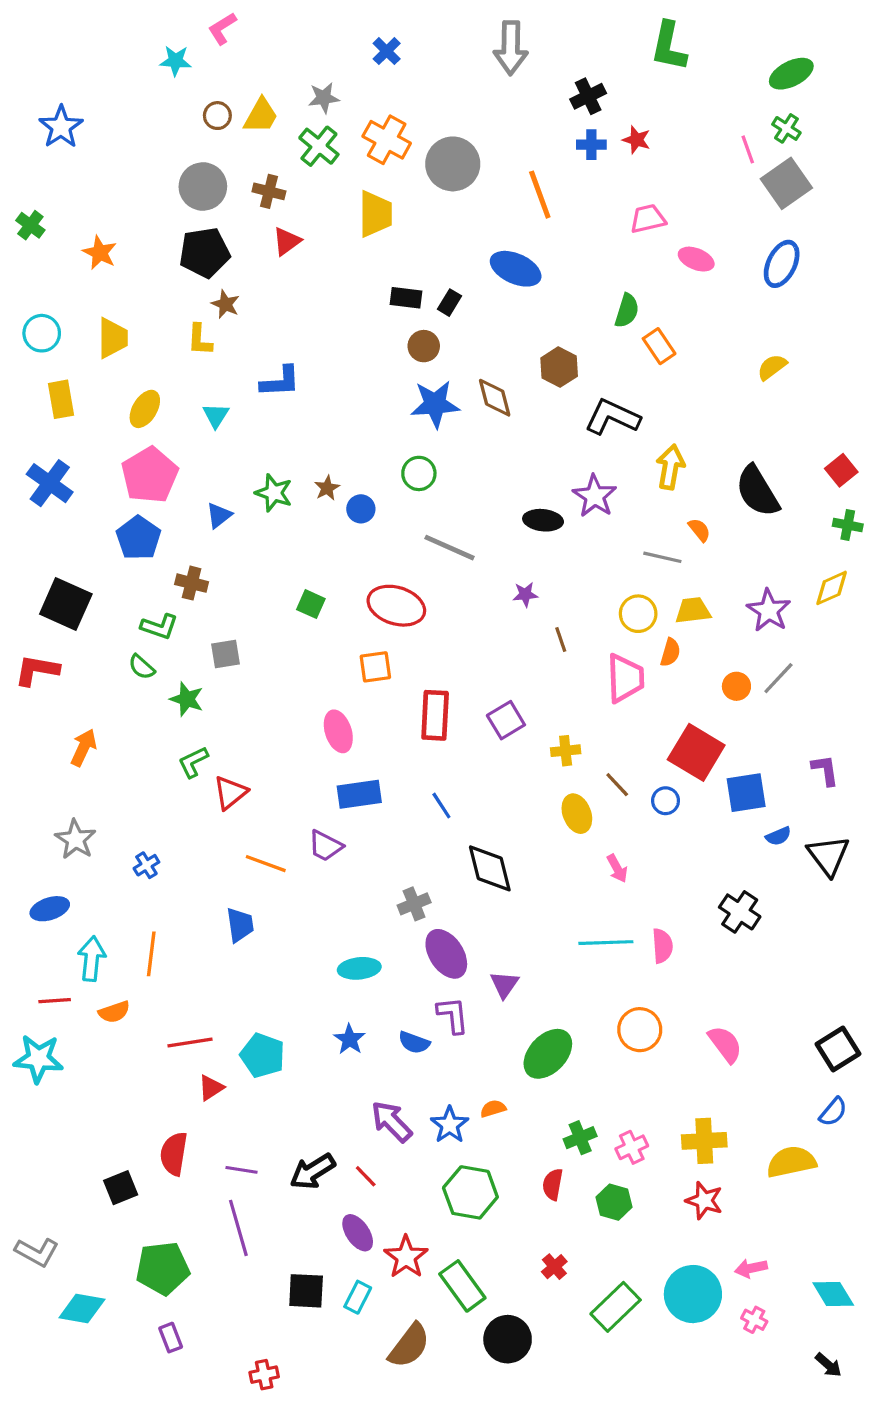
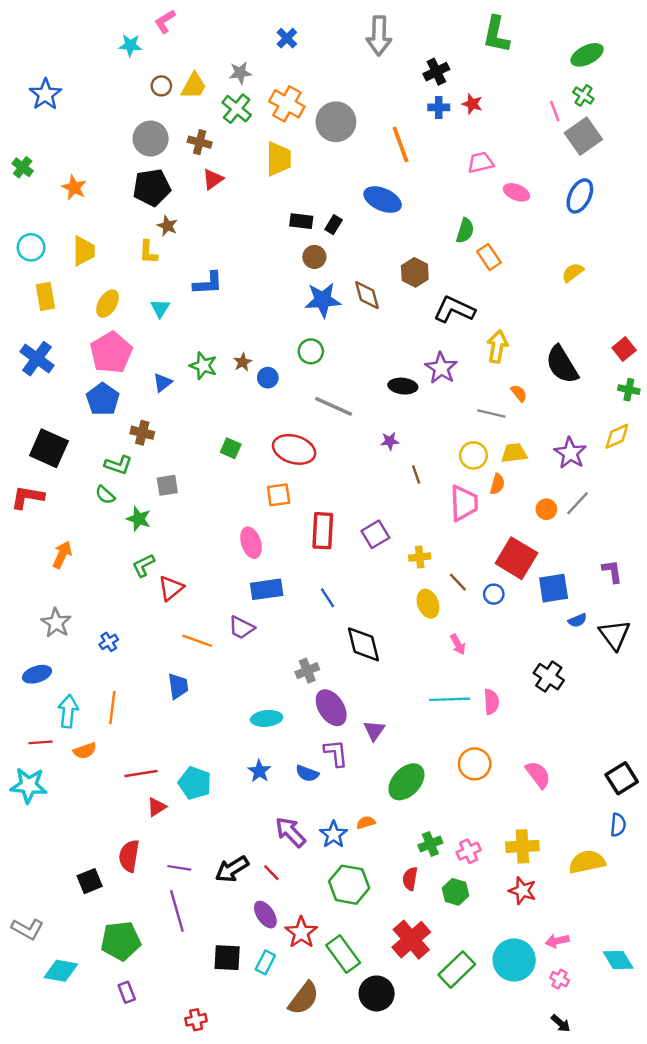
blue semicircle: (833, 1112) -> (618, 825), turned -35
red cross: (554, 1267) -> (411, 940), size x2.0
black arrow: (828, 1365) -> (561, 1023), moved

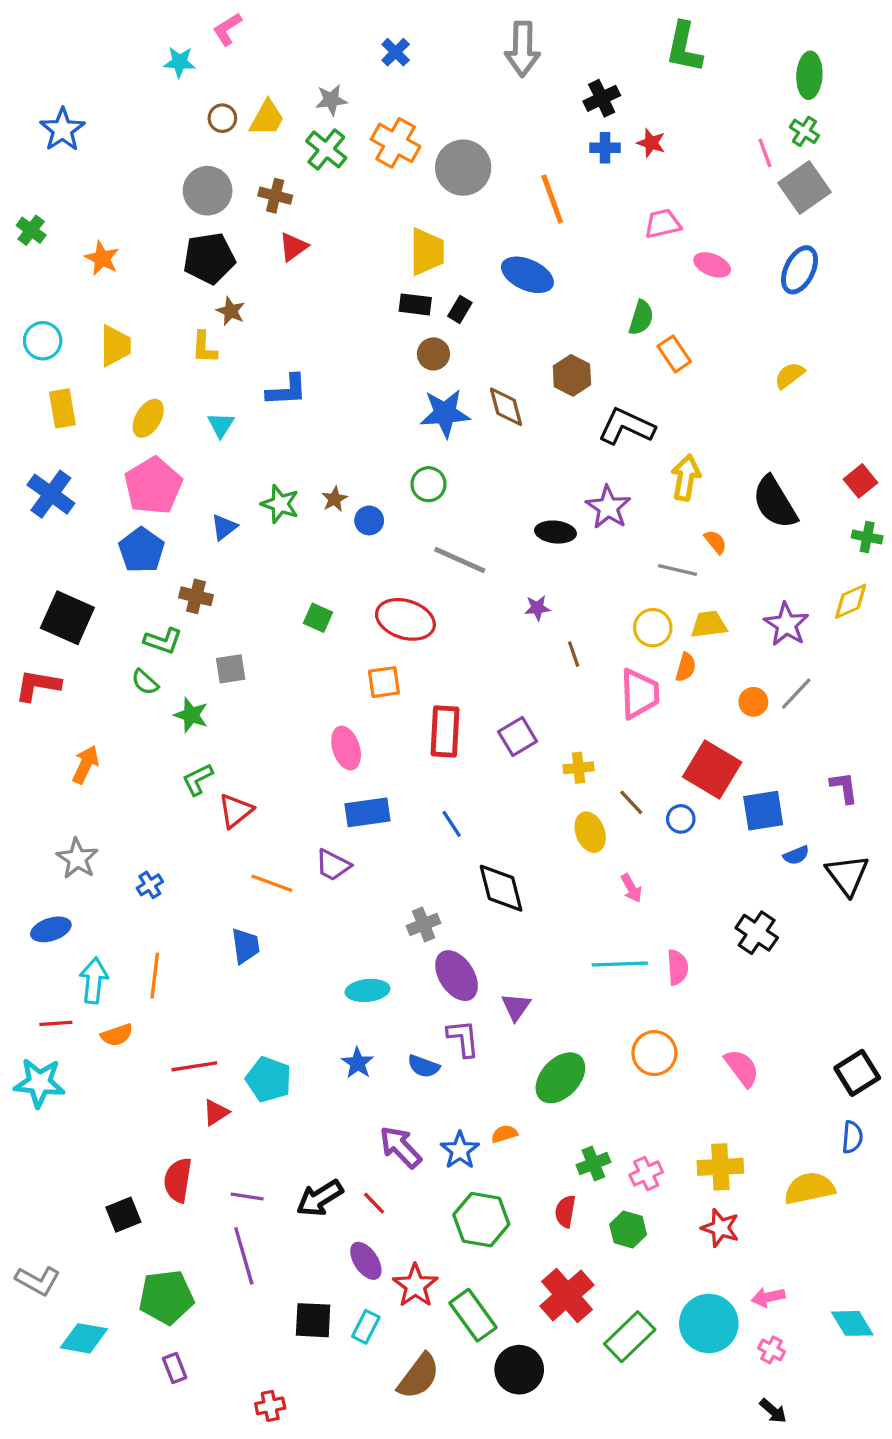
green ellipse: (587, 55) -> (809, 75), turned -60
yellow trapezoid: (279, 159) -> (427, 252), moved

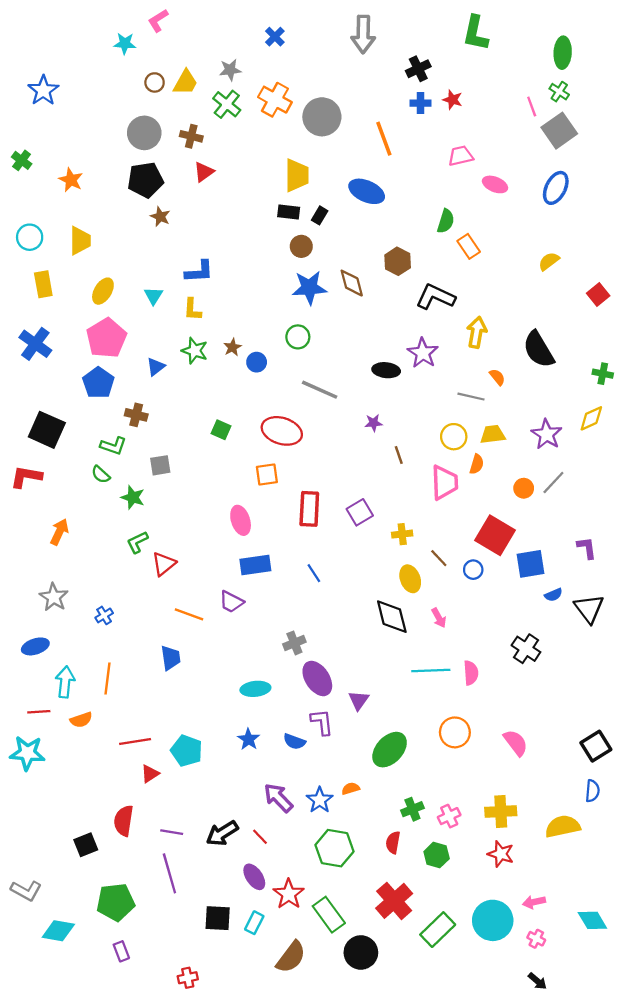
yellow L-shape: (204, 347) -> (192, 309), moved
red square: (861, 481) -> (598, 295), moved
black diamond: (501, 888) -> (392, 617), moved

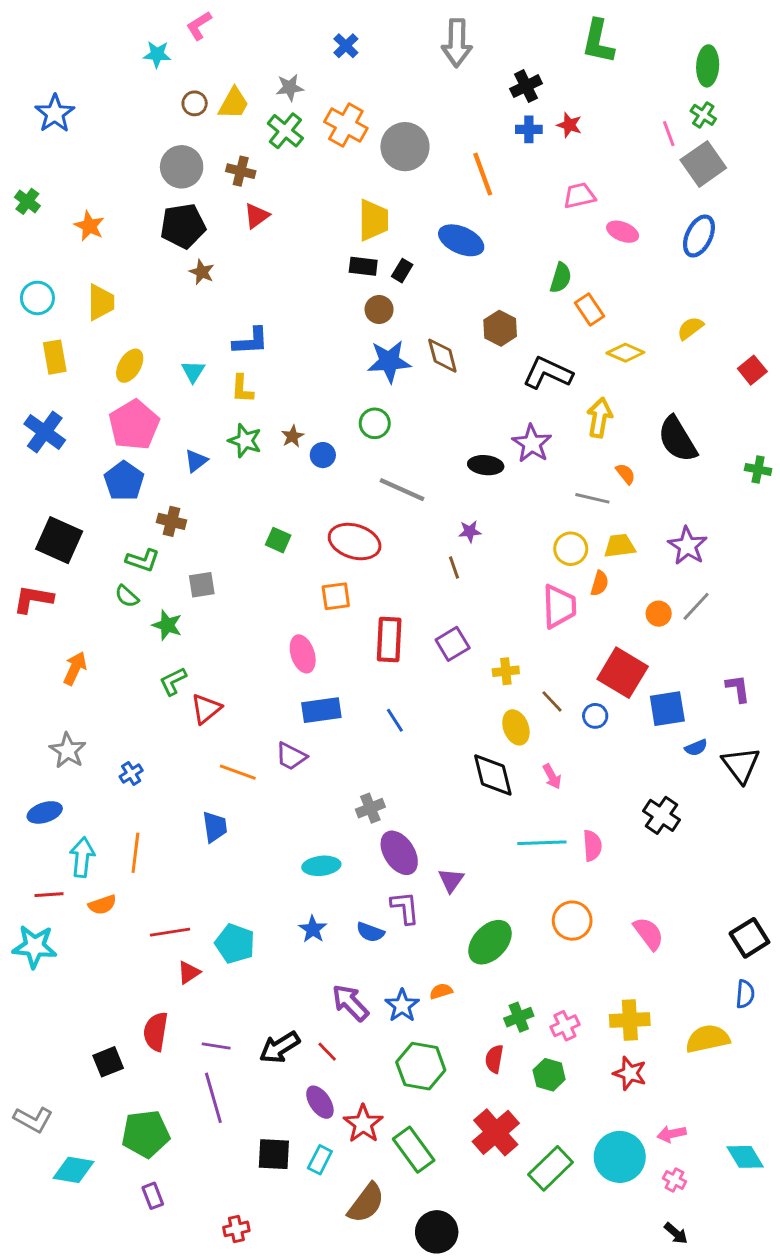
yellow diamond: (591, 418) -> (625, 353), moved, turned 48
brown line: (399, 455) -> (454, 567), moved
black circle: (361, 952) -> (437, 1232), moved

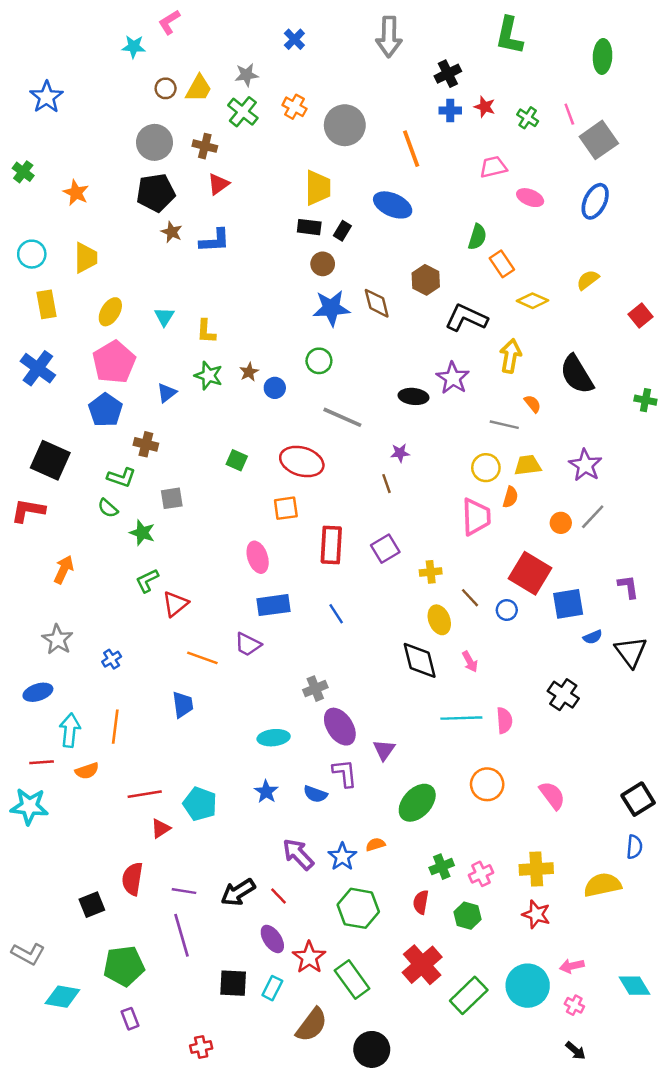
green cross: (703, 115) -> (528, 118), moved
orange cross: (346, 125) -> (294, 107), size x0.7
blue L-shape: (251, 341) -> (215, 241), moved

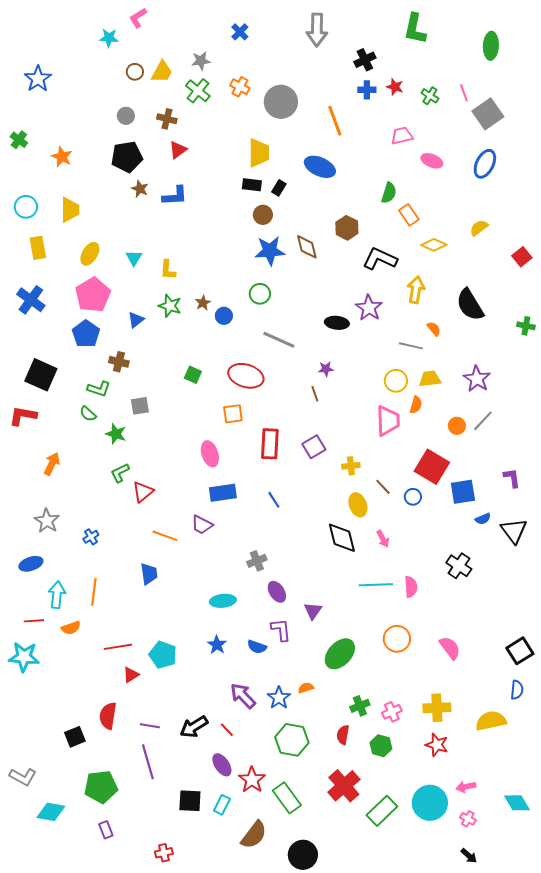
gray circle: (155, 142) -> (126, 116), size x0.6
purple ellipse: (340, 727) -> (277, 592), size x0.7

